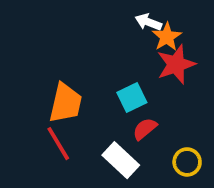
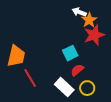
orange trapezoid: (66, 103) -> (16, 56), moved
yellow circle: (187, 162) -> (87, 88), moved

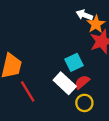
white rectangle: (64, 87) -> (65, 83), moved
yellow circle: (87, 88) -> (84, 103), moved

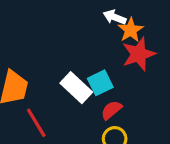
white rectangle: (65, 83) -> (76, 88), moved

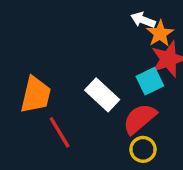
cyan square: (100, 83) -> (150, 81), moved
red semicircle: (111, 110) -> (140, 119), size x1.5

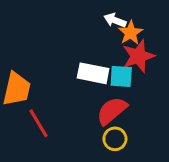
cyan square: (150, 81) -> (121, 76), turned 30
white rectangle: (102, 95) -> (93, 73), moved, turned -32

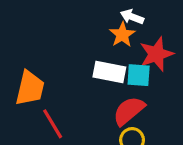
orange star: (131, 33) -> (122, 35), moved

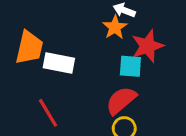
white rectangle: (109, 72) -> (59, 63), moved
orange trapezoid: (30, 88) -> (29, 48), moved

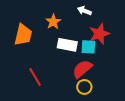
orange star: (115, 27) -> (53, 22), moved
white rectangle: (59, 63) -> (67, 45), moved

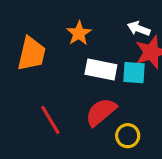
white arrow: (84, 11) -> (139, 29), moved
red semicircle: (82, 69) -> (101, 112), moved

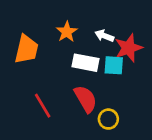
white arrow: (139, 29) -> (104, 36), moved
red semicircle: (101, 112) -> (86, 99), turned 100

